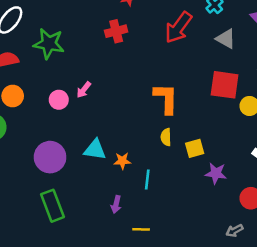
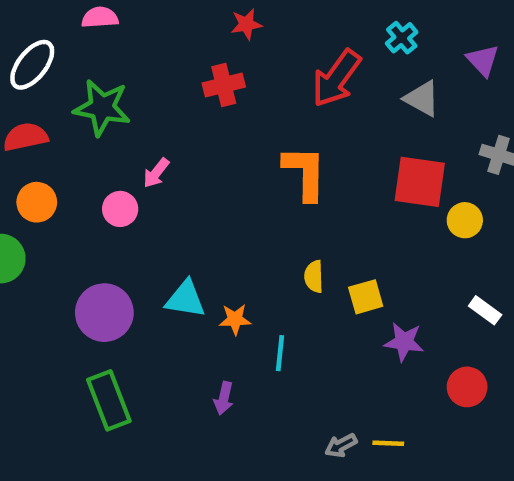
pink arrow: (84, 90) -> (156, 173), moved
orange L-shape: (166, 98) -> (305, 173), moved
yellow line: (141, 229) -> (388, 443), moved
gray arrow: (235, 231) -> (341, 446), moved

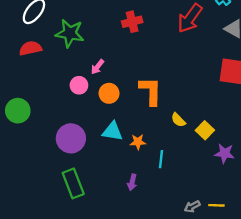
orange L-shape: (305, 173) -> (151, 91), moved
orange circle: (37, 202) -> (109, 93), moved
yellow semicircle: (314, 277) -> (178, 120), turned -42
yellow square: (366, 297) -> (205, 130), turned -30

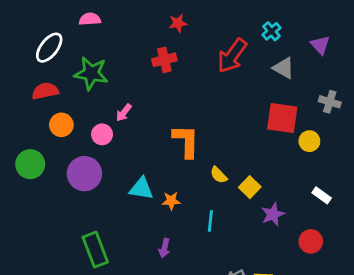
orange circle: (109, 93) -> (61, 125), moved
purple circle: (71, 138) -> (84, 174), moved
purple star: (224, 153) -> (273, 214), turned -30
cyan line: (161, 159) -> (210, 221), moved

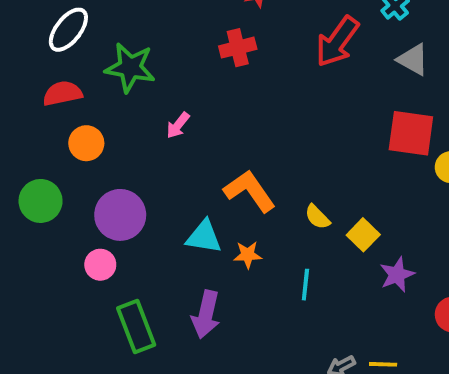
pink circle: (102, 134) -> (100, 265), moved
orange L-shape: (186, 141) -> (250, 191), moved, turned -36
purple arrow: (164, 248) -> (206, 314), moved, size x1.6

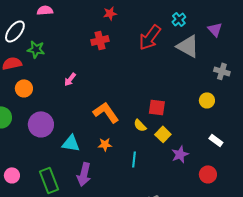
gray triangle: (413, 60) -> (188, 46), size x1.4
green star: (130, 68) -> (36, 49), moved, size x0.7
red square: (411, 133) -> (157, 107), moved, size x0.7
cyan triangle: (204, 237) -> (71, 143), moved
pink circle: (100, 265) -> (12, 175), moved

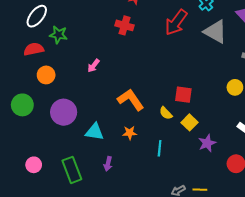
red cross: (100, 40) -> (125, 25), turned 30
purple arrow: (84, 174) -> (108, 164), size x0.6

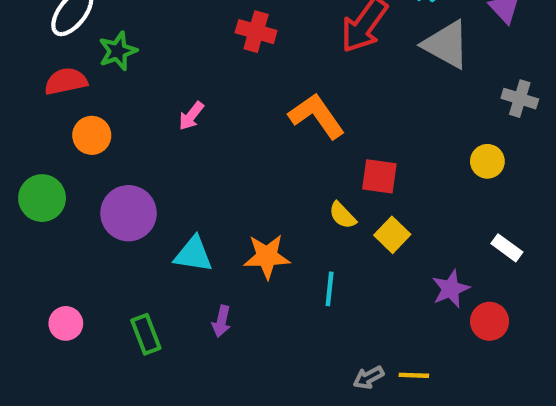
green star: (58, 35) -> (118, 51), turned -30
orange L-shape: (131, 100) -> (317, 116), moved
orange star: (130, 133) -> (267, 256), size x1.5
purple star: (207, 143) -> (451, 289), moved
green rectangle: (72, 170) -> (146, 334), size x0.7

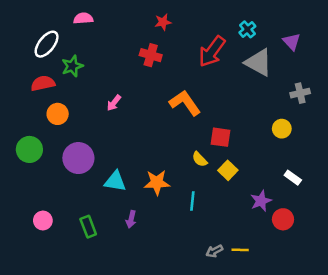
gray cross: (520, 99) -> (300, 93), turned -30

